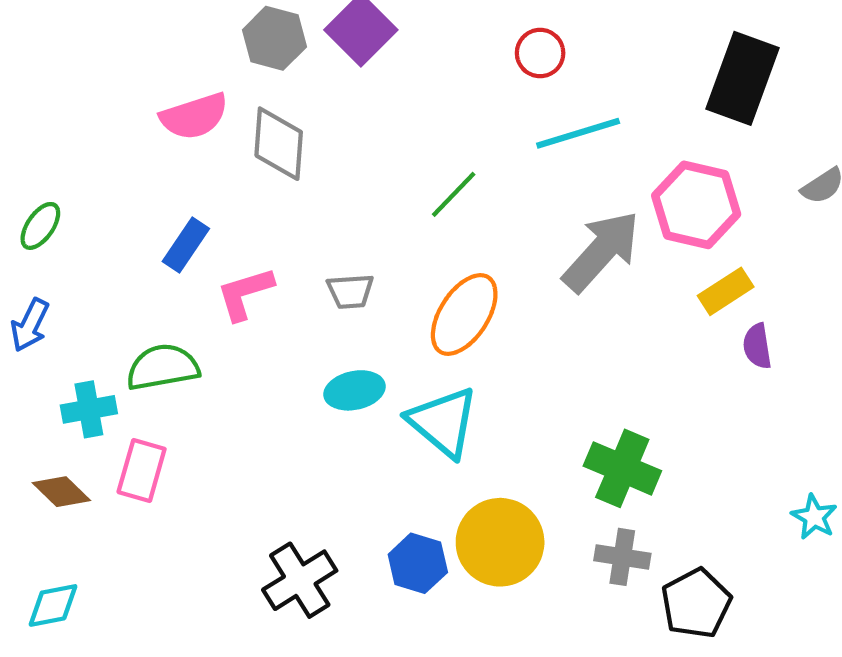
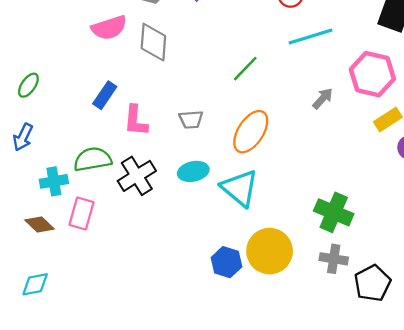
gray arrow: (601, 251) -> (323, 98), size x0.5
pink L-shape: (245, 293) -> (136, 121), turned -68
black cross: (300, 580) -> (137, 176), moved

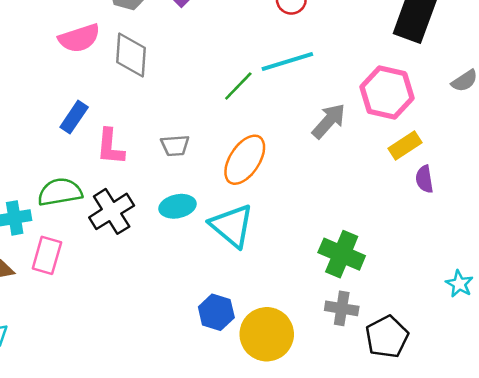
cyan line: (310, 37) -> (287, 61), moved
gray arrow: (323, 98) -> (329, 121), size x1.4
yellow circle: (270, 251) -> (267, 334), moved

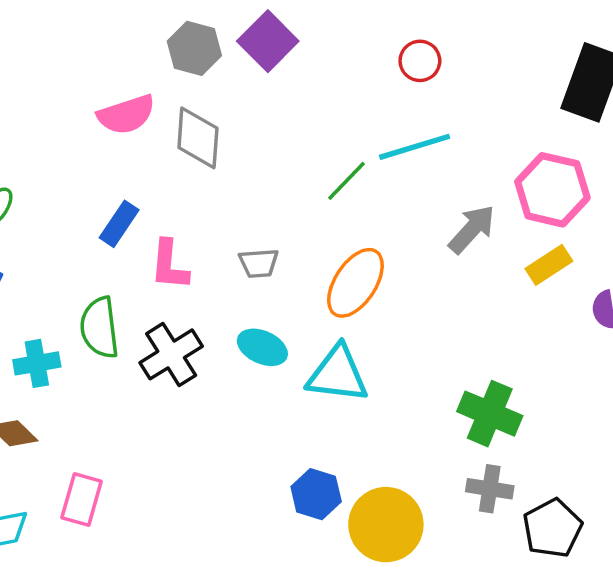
yellow rectangle: (405, 145) -> (549, 265), moved
green semicircle: (60, 192) -> (99, 328), turned -87
cyan ellipse: (178, 206) -> (262, 347), turned 36
cyan triangle: (232, 226) -> (338, 374), turned -33
pink rectangle: (47, 255) -> (82, 499), moved

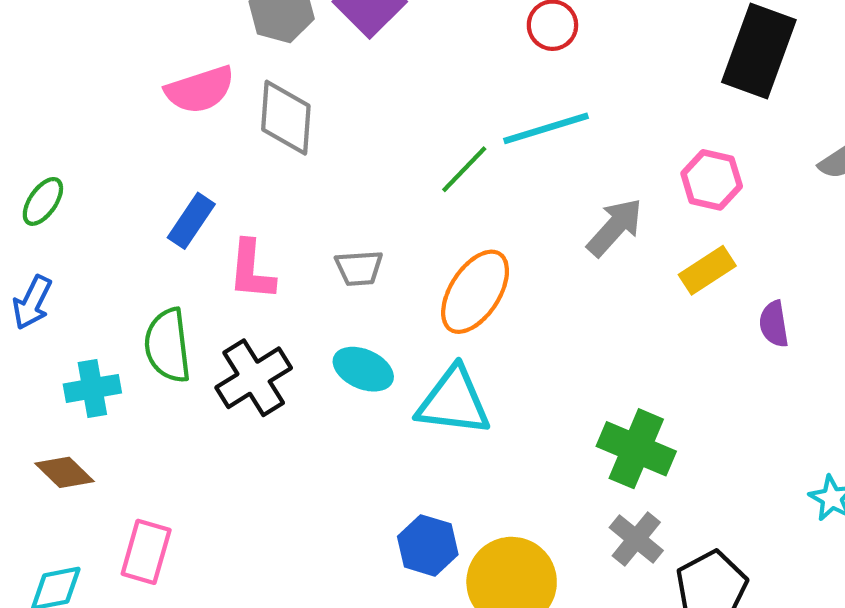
pink hexagon: (552, 190) -> (712, 180), size x0.7
gray cross: (490, 489) -> (636, 539), turned 30

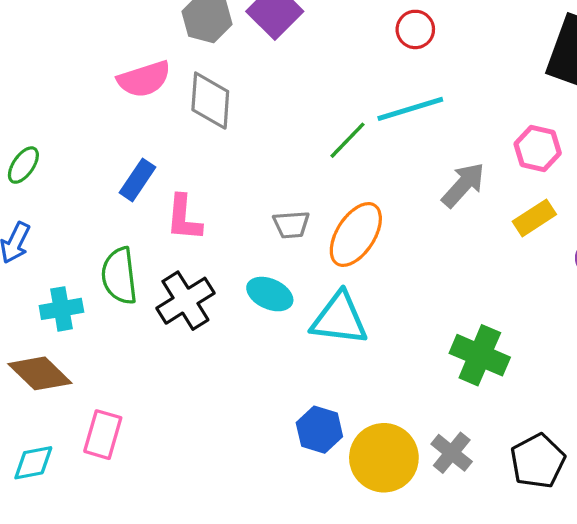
gray trapezoid: (359, 268) -> (291, 225), moved
brown diamond: (64, 472) -> (40, 373), size x1.4
gray cross: (636, 539) -> (452, 453), moved

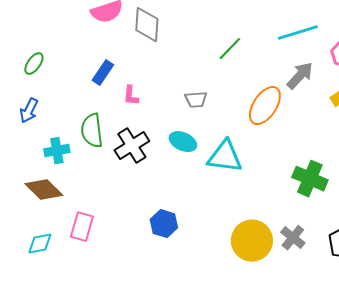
cyan line: (410, 109) -> (298, 33), moved
pink L-shape: (184, 218) -> (131, 96), size x0.7
orange ellipse: (356, 235) -> (265, 106), moved
blue hexagon: (319, 430) -> (164, 224), moved

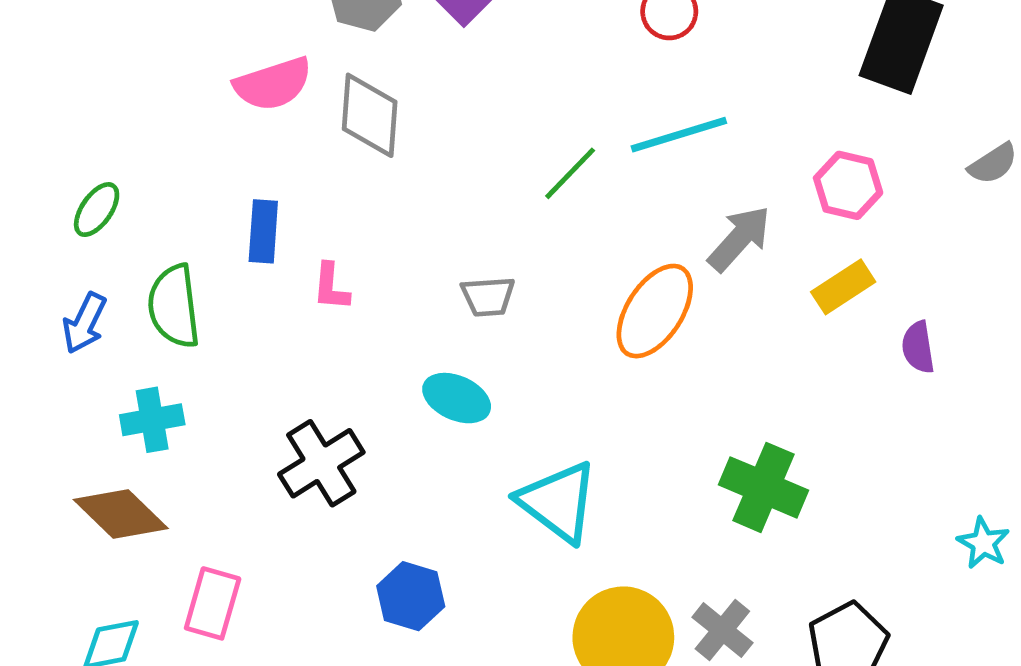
cyan line: (298, 33) -> (679, 135), moved
blue rectangle: (103, 73) -> (263, 231), turned -30
green semicircle: (92, 131) -> (174, 306), moved
black cross: (132, 146) -> (321, 463), moved
cyan triangle: (225, 157) -> (558, 502), moved, turned 30

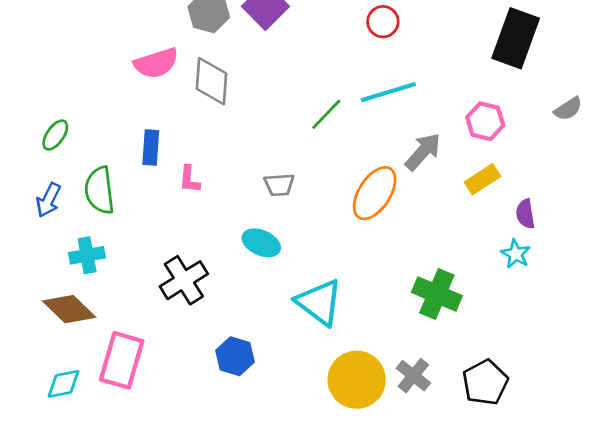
cyan star: (983, 543) -> (516, 254), moved
pink rectangle: (213, 603) -> (122, 360), size x1.4

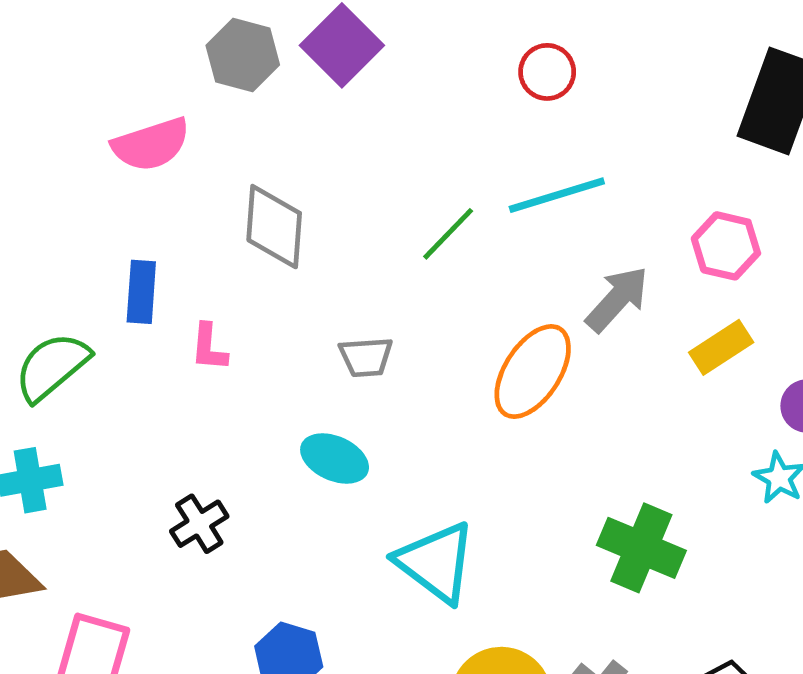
gray diamond: (212, 81) -> (274, 227), moved
green semicircle: (100, 190) -> (52, 367), turned 57
black cross: (184, 280) -> (199, 524), size x0.7

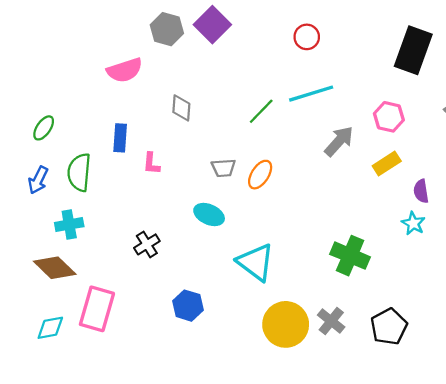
gray diamond: (274, 227) -> (181, 108), size x0.7
green semicircle: (52, 367) -> (79, 172), turned -45
orange ellipse: (533, 372) -> (260, 175), moved, size x0.7

